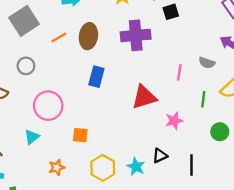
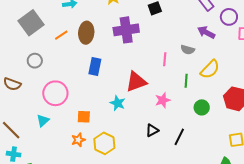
black line: (191, 165) -> (179, 137), turned 30
orange star: (57, 167) -> (78, 140), moved
cyan star: (136, 167) -> (118, 103), moved

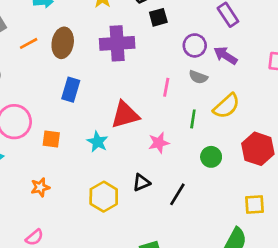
purple circle: (229, 17) -> (195, 45), moved
orange square: (84, 117) -> (51, 139), moved
yellow hexagon: (104, 143) -> (104, 197), moved

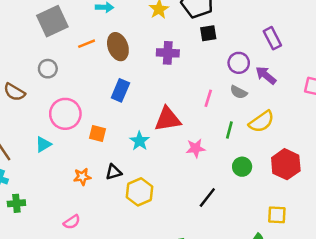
brown ellipse: (63, 43) -> (118, 47), turned -36
purple cross: (117, 43) -> (168, 53), size x0.7
black triangle: (141, 183) -> (114, 172), moved

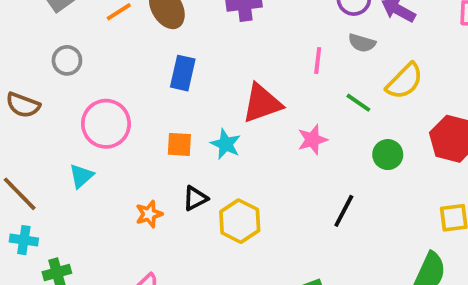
green line: (229, 130) -> (358, 103), turned -60
orange square: (98, 134) -> (179, 144), moved

